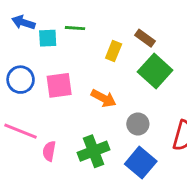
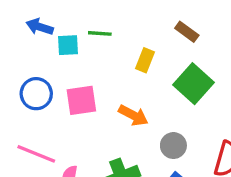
brown rectangle: (145, 38) -> (187, 32), moved

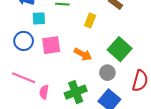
cyan square: (68, 45) -> (39, 18), moved
green square: (193, 84) -> (120, 49), moved

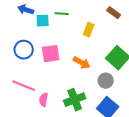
cyan square: (39, 18) -> (43, 21), moved

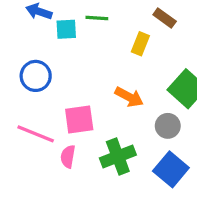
brown rectangle: (114, 13) -> (165, 18), moved
pink square: (51, 54) -> (79, 119), moved

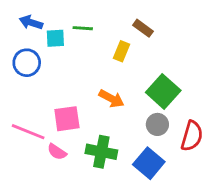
blue circle: (36, 76) -> (27, 63), moved
gray circle: (168, 126) -> (157, 124), moved
pink semicircle: (68, 156) -> (57, 152), turned -66
green cross: (118, 156) -> (101, 152), turned 32

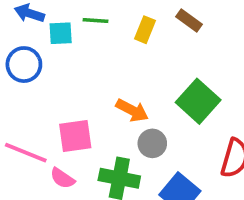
brown rectangle: (143, 28) -> (189, 20), moved
yellow rectangle: (121, 51) -> (145, 30), moved
gray circle: (157, 124) -> (152, 143), moved

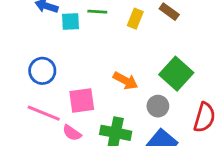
blue circle: (24, 65) -> (42, 71), moved
gray circle: (152, 143) -> (158, 106), moved

